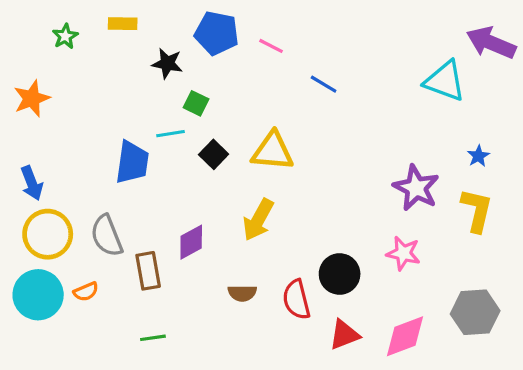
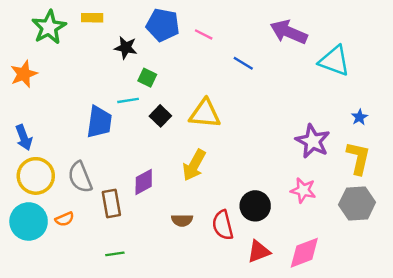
green star: (65, 36) -> (49, 27), size x1.8
purple arrow: (491, 43) -> (289, 32), moved
gray hexagon: (475, 312) -> (357, 204), moved

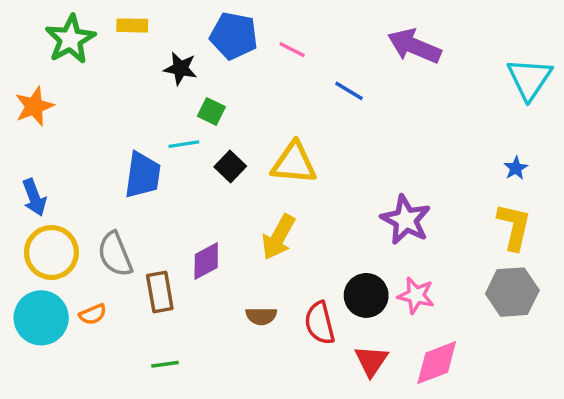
cyan triangle: (334, 61) -> (530, 79), moved, turned 44
purple star: (313, 141) -> (406, 220), moved
pink star: (303, 190) -> (416, 295), moved
red triangle: (259, 251) -> (371, 361), turned -35

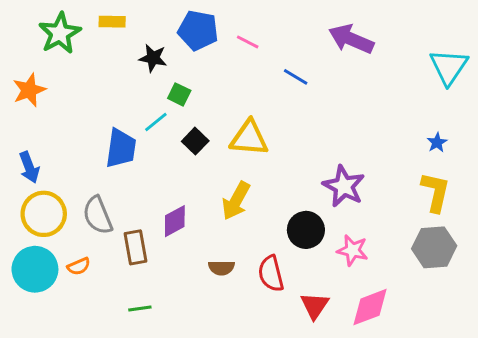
cyan line: (184, 144) -> (156, 122), turned -30
black circle: (366, 295) -> (306, 230), moved

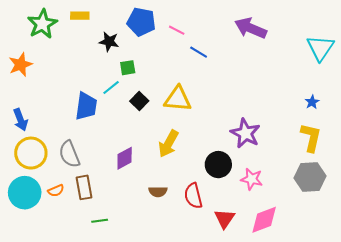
blue line: (296, 77) -> (199, 52), moved
green square: (179, 94) -> (128, 68), turned -35
brown rectangle: (135, 247) -> (84, 187), moved

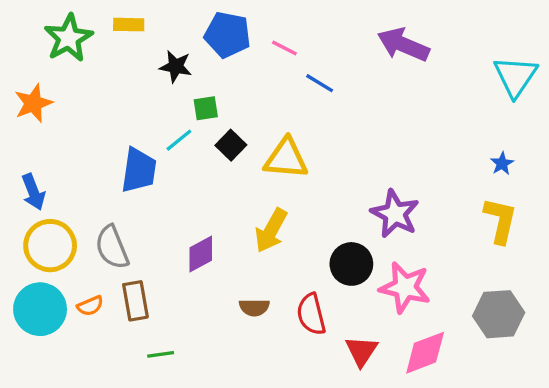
black square: (139, 101) -> (231, 145), moved
gray hexagon: (310, 177) -> (499, 314), moved
pink star: (252, 179) -> (405, 287), size x1.4

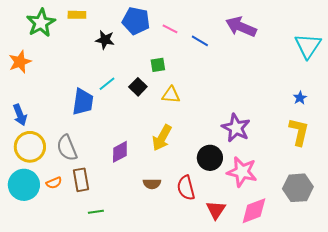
blue line: (320, 83) -> (200, 41), moved
green square: (206, 108) -> (158, 65), moved
yellow triangle: (286, 159) -> (171, 95), size x0.7

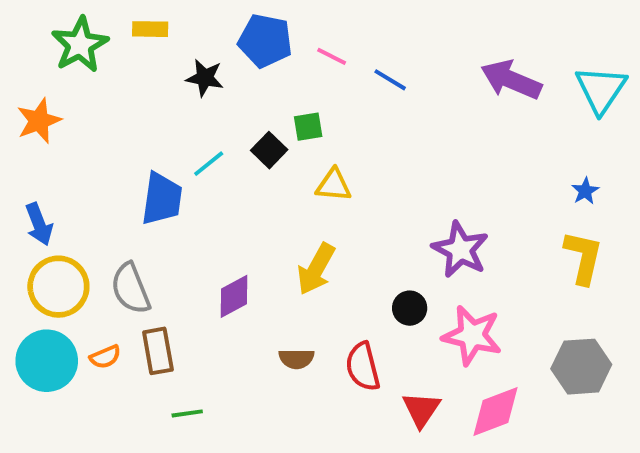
purple arrow: (241, 27) -> (511, 80), moved
black square: (138, 87) -> (269, 150), moved
black circle: (210, 158) -> (410, 308), size x0.7

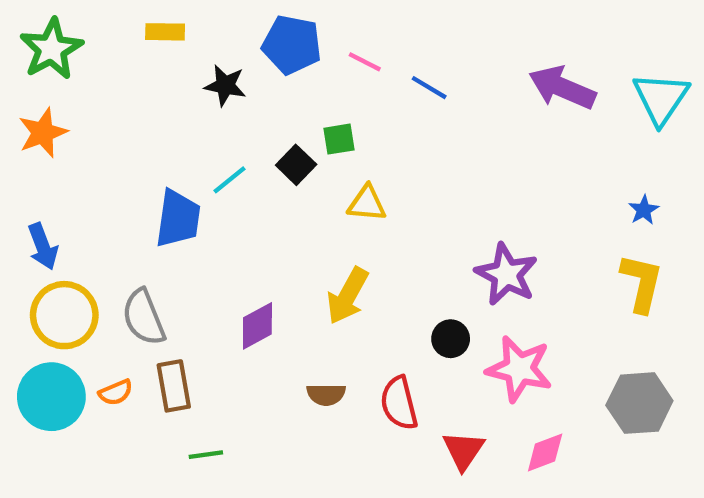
green star: (80, 45) -> (51, 49), moved
pink diamond: (495, 411) -> (545, 452), size x0.7

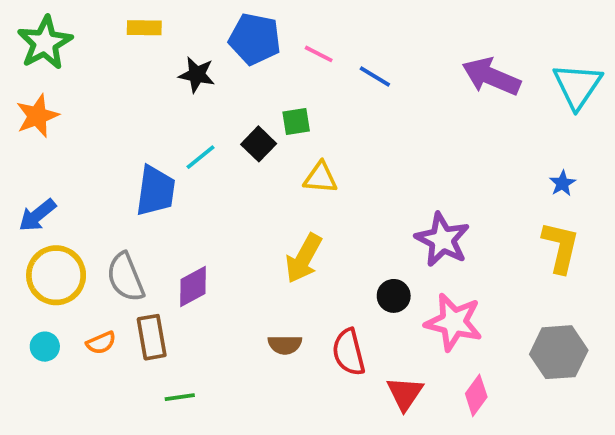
blue arrow: (43, 246) -> (37, 215), turned 72
purple diamond: (257, 326) -> (193, 287), moved
cyan circle: (51, 397) -> (45, 347), size x0.5
pink diamond: (545, 452) -> (476, 395), turned -33

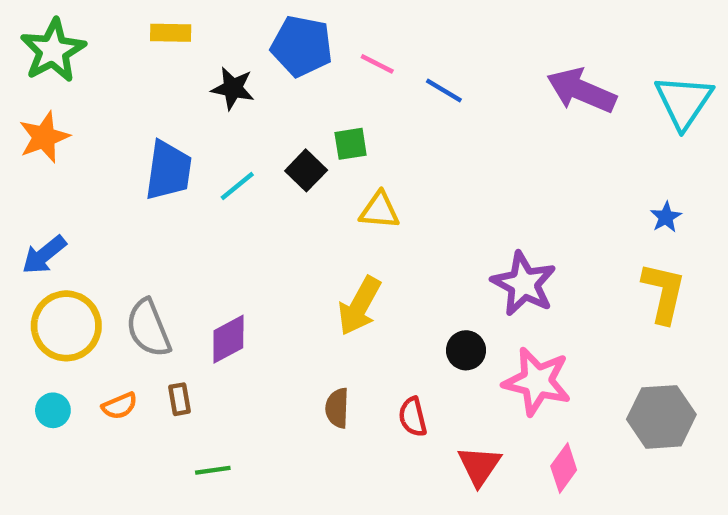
blue trapezoid: (155, 191) -> (168, 170), moved
brown rectangle: (152, 337) -> (180, 399), size x0.6
brown semicircle: (285, 345) -> (337, 408), turned 92
red semicircle: (349, 352) -> (413, 417), size x0.7

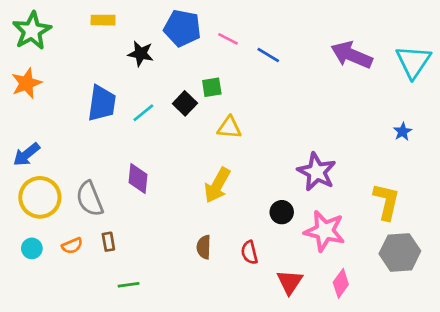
yellow L-shape: (664, 293) -> (386, 201), moved
purple diamond: (228, 339) -> (138, 179), moved, turned -56

